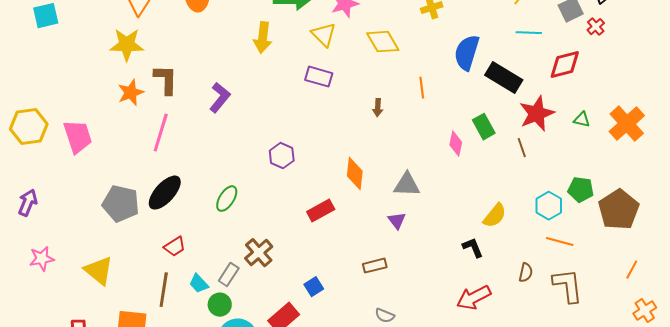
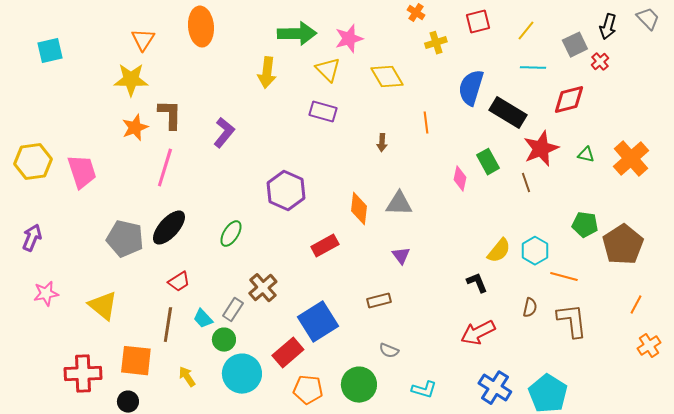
purple hexagon: (282, 156) -> (286, 191), size x1.5
gray triangle: (407, 185) -> (399, 204), moved
cyan hexagon: (549, 206) -> (535, 251), moved
blue square: (314, 287) -> (318, 322), size x2.0

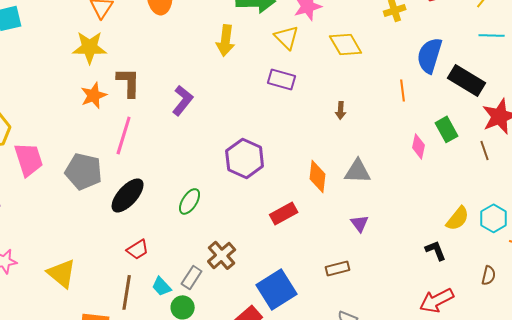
orange line: (426, 123) -> (403, 90), moved
pink trapezoid: (82, 172) -> (29, 159), moved
gray pentagon: (125, 239) -> (84, 171), moved

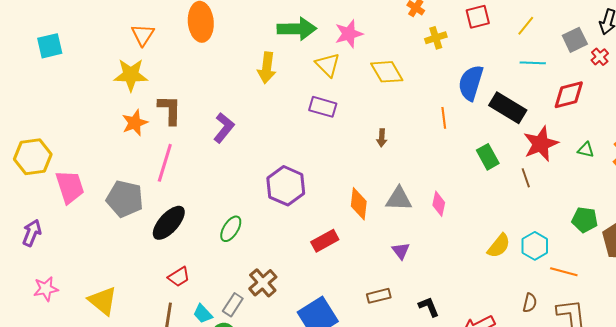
pink diamond: (419, 146) -> (439, 204), moved
black L-shape: (436, 250) -> (429, 307), moved

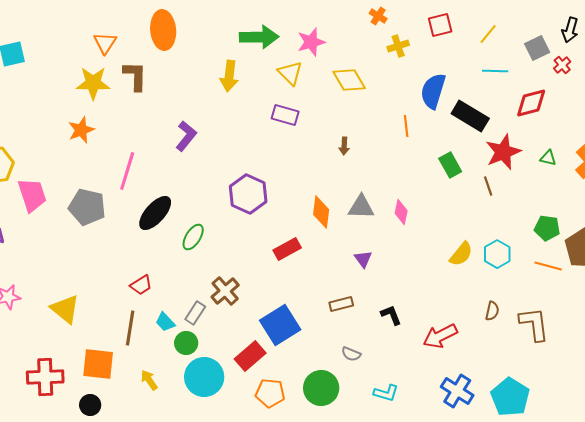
brown L-shape: (170, 110) -> (135, 76), moved
orange star: (135, 123) -> (81, 130), moved
black ellipse: (169, 223) -> (155, 213), moved
orange line: (564, 272) -> (548, 266), moved

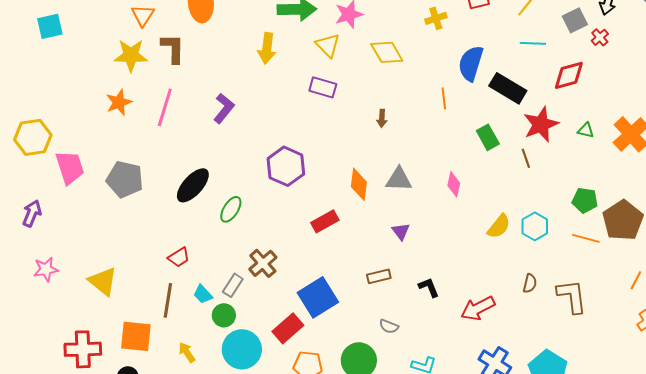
pink line: (127, 171) -> (165, 107), moved
pink diamond: (401, 212) -> (454, 184), moved

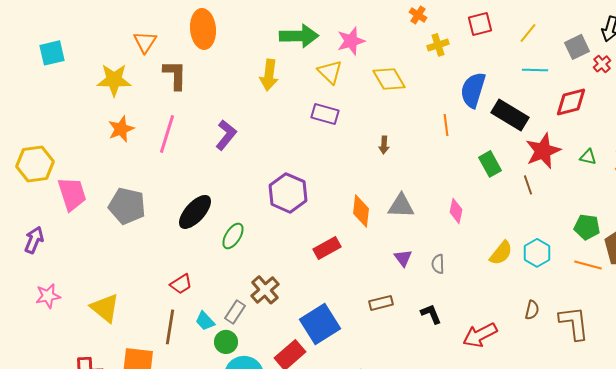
yellow star: (131, 55) -> (114, 80), moved
gray semicircle: (389, 326) -> (438, 264), moved, turned 66

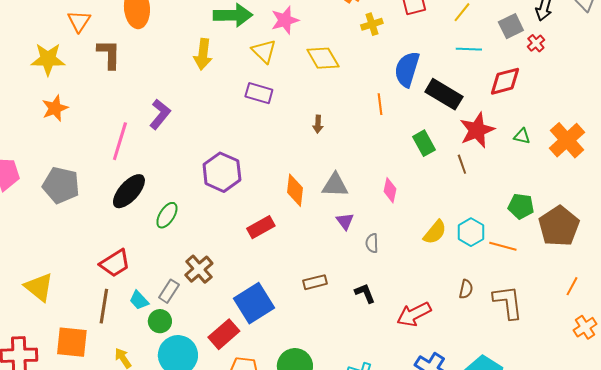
pink line: (167, 134) -> (120, 141), moved
purple triangle: (403, 258) -> (345, 221), moved
orange line: (588, 265) -> (503, 246), moved
red trapezoid: (181, 284) -> (115, 263), size x1.4

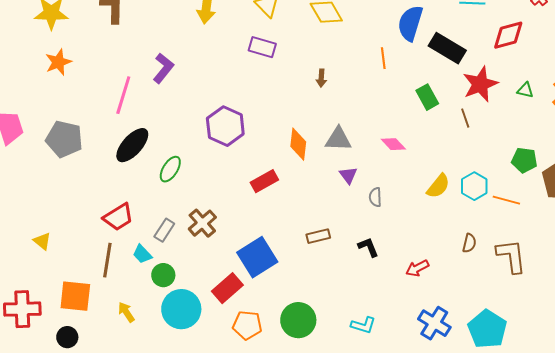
pink diamond: (390, 190) -> (393, 144), turned -55
yellow triangle: (39, 287) -> (42, 241), size x0.6
gray rectangle: (169, 291) -> (164, 230), moved
red arrow: (414, 314) -> (417, 268), size x0.7

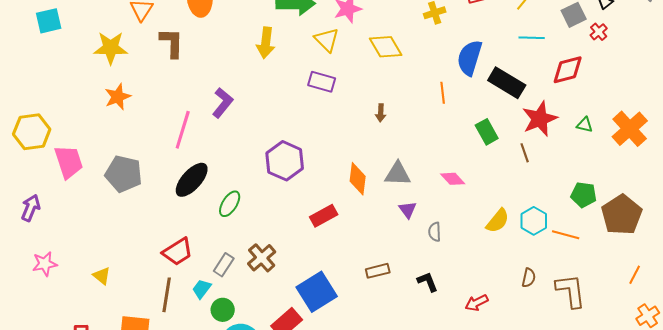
cyan trapezoid: (142, 254) -> (202, 289), turned 80

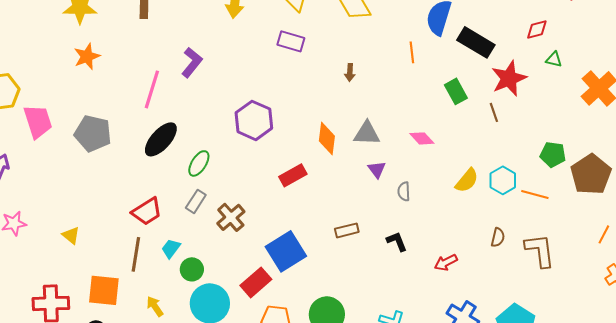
red diamond: (568, 70) -> (537, 29), size x0.7
green triangle: (585, 125) -> (554, 59), moved
gray rectangle: (224, 265) -> (196, 201), moved

